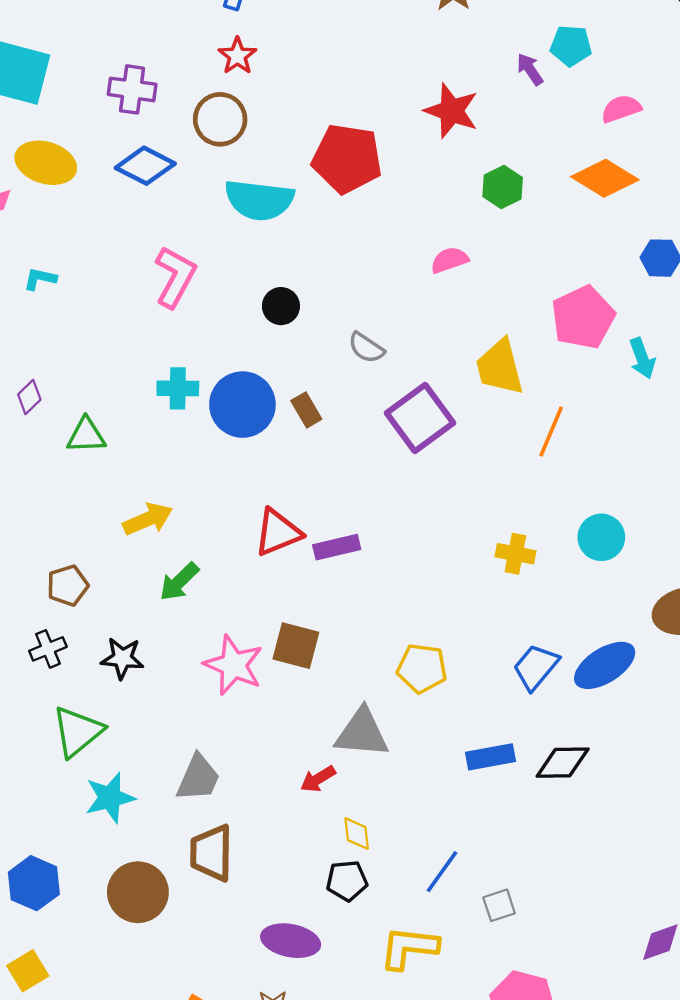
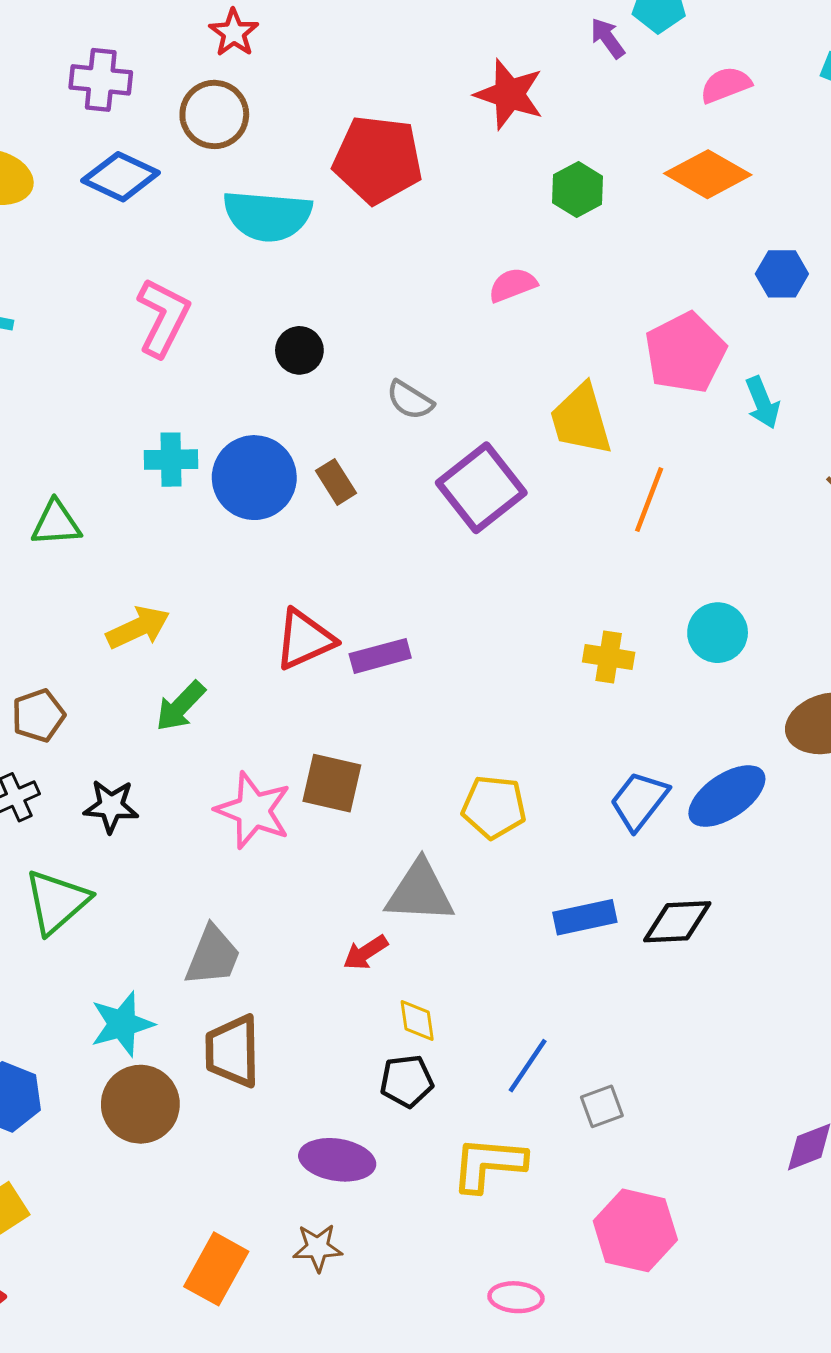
cyan star: (110, 798) -> (122, 1024), moved

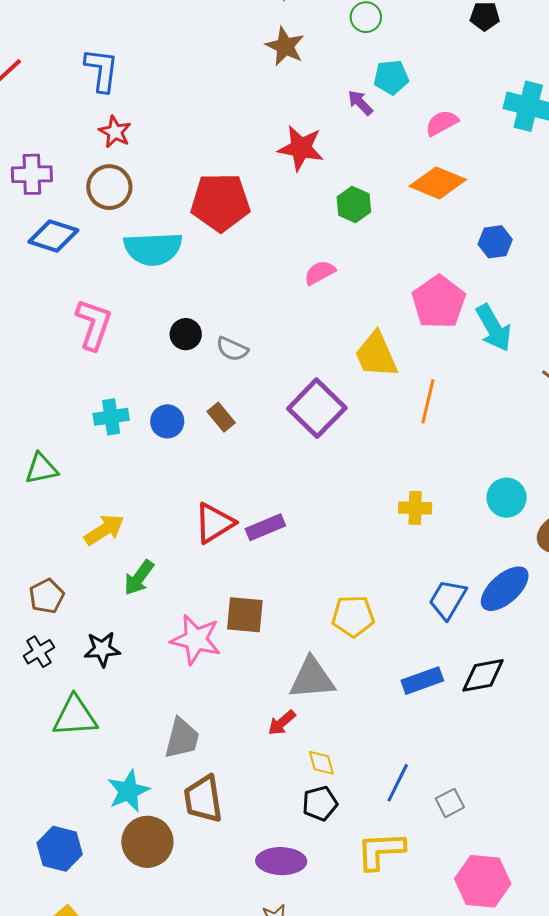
gray semicircle: (410, 400) -> (232, 349), moved
cyan arrow: (763, 403) -> (494, 328), size x1.4
blue circle: (254, 478) -> (167, 421), size x0.6
cyan circle: (718, 633) -> (507, 498), moved
green triangle: (57, 902) -> (75, 716), turned 45

